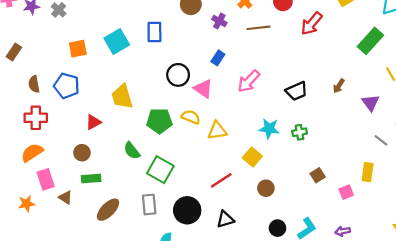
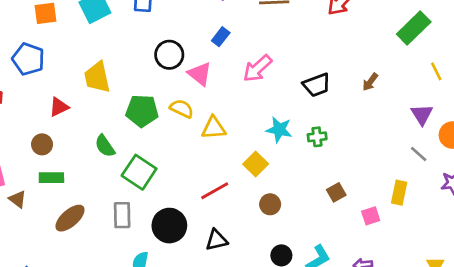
purple triangle: (371, 103) -> (422, 114), moved

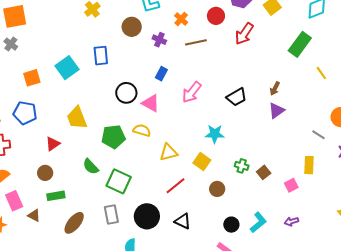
purple triangle: (422, 114) -> (276, 111), moved, turned 36
yellow triangle: (214, 128) -> (169, 152), moved
green cross: (317, 137) -> (242, 166), moved, turned 32
black triangle: (217, 240) -> (183, 221), turned 48

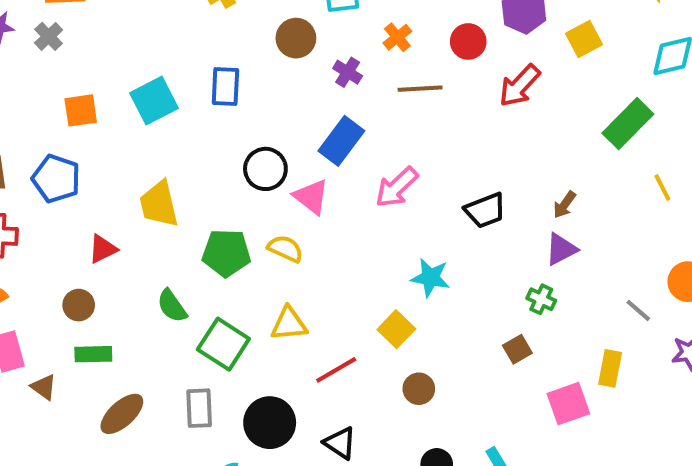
blue rectangle: (161, 74) -> (341, 141), size x1.6
yellow triangle: (169, 152) -> (289, 324), moved
green cross: (242, 166) -> (541, 299), moved
brown square: (264, 172) -> (517, 349), moved
pink square: (291, 185) -> (568, 404), size x1.5

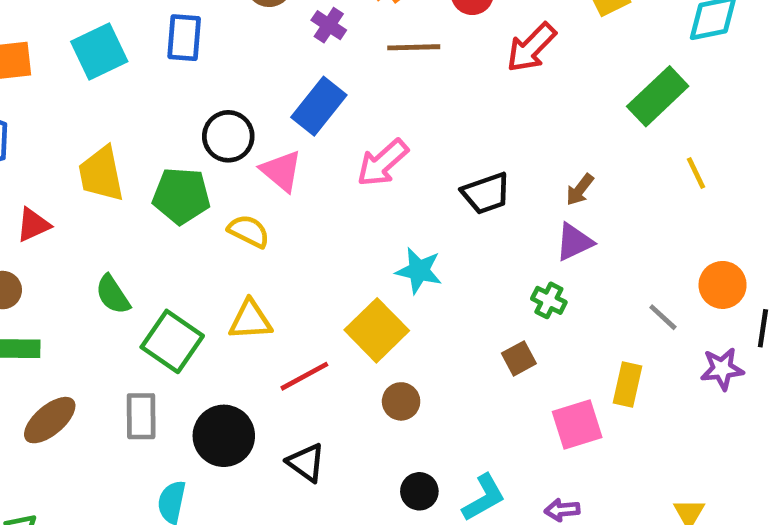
green pentagon: (226, 253) -> (181, 196), moved
yellow square: (396, 329) -> (377, 330), size x1.4

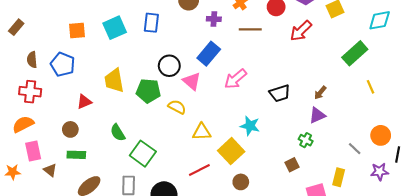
purple cross: (329, 25) -> (214, 19), turned -32
yellow triangle: (250, 320) -> (202, 132), moved

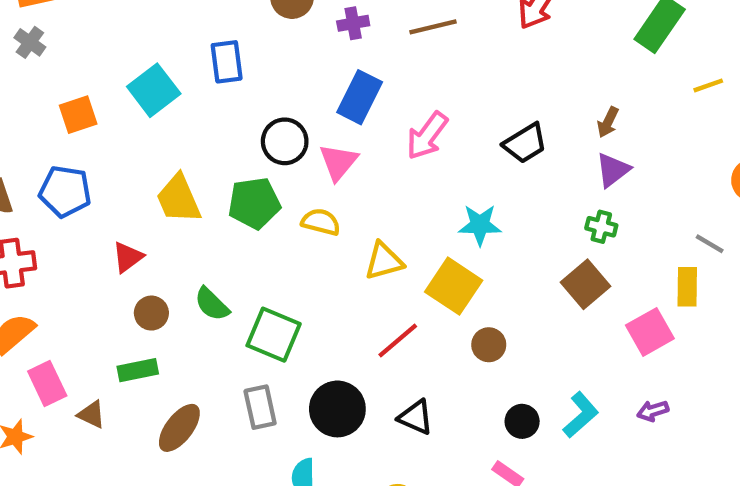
pink triangle: (192, 81) -> (338, 162), turned 42
yellow line: (371, 87) -> (708, 85), turned -72
brown circle: (70, 129) -> (151, 313), moved
gray line: (355, 149) -> (710, 244), moved
brown square: (292, 165) -> (586, 284), size x1.5

